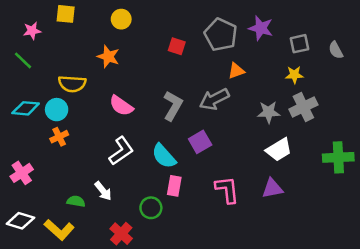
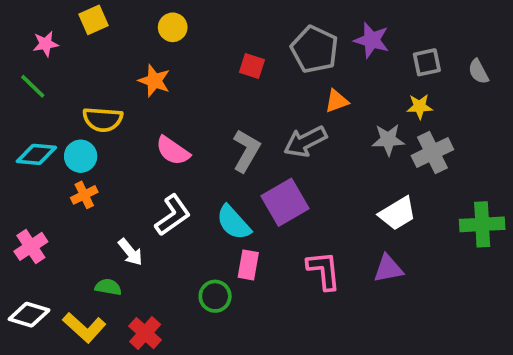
yellow square: (66, 14) -> (93, 20), turned -30
gray star: (269, 112) -> (388, 140), moved
purple square: (200, 142) -> (285, 202), size x1.4
white arrow: (103, 191) -> (130, 252), moved
red cross: (121, 234) -> (145, 333), moved

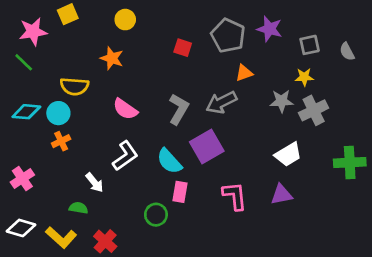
pink star: (46, 44) -> (33, 32), size x1.5

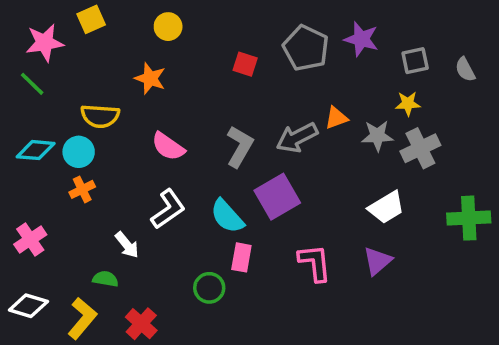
orange triangle: (244, 73) -> (336, 118), moved
purple triangle: (282, 195) -> (377, 261), turned -30
yellow L-shape: (61, 237) -> (82, 318), turned -92

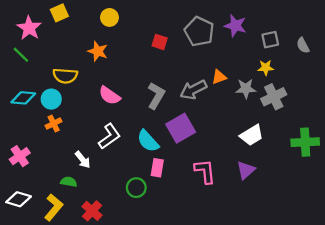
pink star: (45, 43) -> (29, 28), turned -30

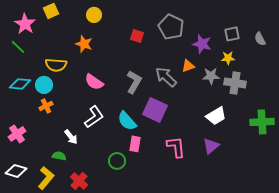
purple star: (235, 26) -> (202, 44), moved
gray arrow: (193, 90) -> (166, 77), turned 70
gray cross: (274, 97) -> (235, 83), turned 35
purple square: (181, 128) -> (155, 110), turned -35

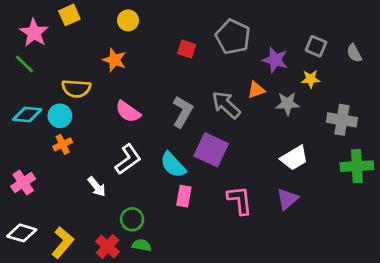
gray square: (232, 34) -> (316, 46), turned 35
gray cross: (235, 83) -> (342, 120), moved
green semicircle: (59, 156) -> (142, 245), moved
green circle: (117, 161) -> (132, 219), moved

